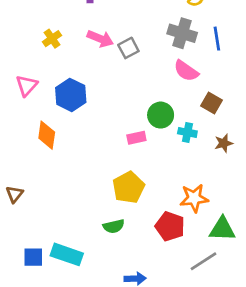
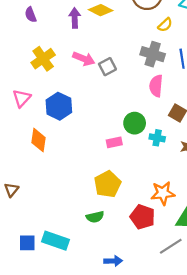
yellow cross: (52, 39) -> (43, 59), size x1.5
pink semicircle: (186, 71) -> (156, 86), turned 60

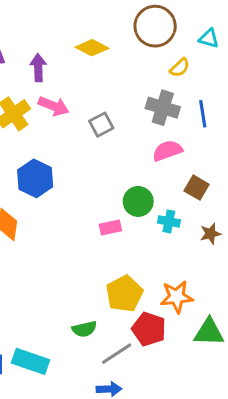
purple arrow: (75, 18) -> (38, 68), moved
pink arrow: (84, 59) -> (54, 106), moved
pink semicircle: (156, 86) -> (167, 151), turned 65
yellow pentagon: (107, 184) -> (124, 294), moved
gray line: (171, 246) -> (117, 354), moved

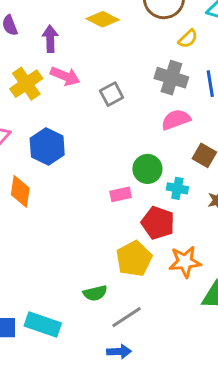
red pentagon: (149, 329) -> (158, 223), moved

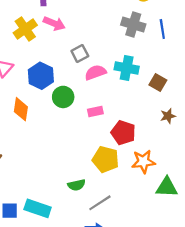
gray square: (112, 94) -> (80, 54), moved
pink semicircle: (176, 120) -> (95, 72), moved
green circle: (147, 169) -> (63, 97), moved
cyan cross: (177, 188) -> (127, 68), moved, size x1.5
yellow pentagon: (134, 259) -> (105, 159), turned -30

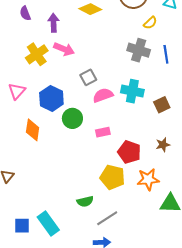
brown square: (158, 82) -> (162, 105), turned 35
brown star: (168, 116) -> (163, 145), moved
cyan rectangle: (38, 208) -> (48, 223), turned 35

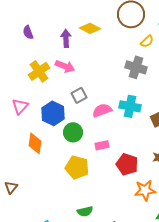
purple arrow: (54, 23) -> (66, 38), moved
gray square: (88, 77) -> (79, 95), moved
yellow pentagon: (112, 177) -> (77, 167), moved

